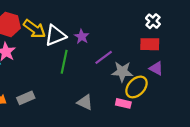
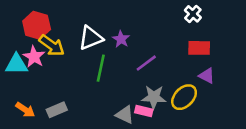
white cross: (153, 21) -> (193, 14), moved
yellow arrow: (35, 29) -> (52, 45), moved
gray star: (122, 72) -> (154, 97), moved
pink rectangle: (123, 103) -> (144, 111), moved

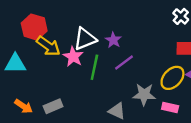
pink star: (34, 57) -> (73, 57), moved
purple line: (146, 63) -> (124, 63), moved
yellow ellipse: (184, 97) -> (172, 78), moved
pink rectangle: (144, 111) -> (170, 107), moved

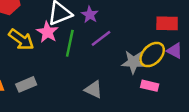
yellow arrow: (48, 46) -> (21, 40), moved
gray star: (144, 94) -> (133, 62), moved

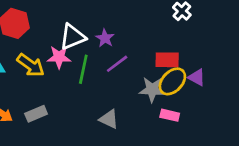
red rectangle: (167, 23) -> (167, 60), moved
pink star: (47, 32) -> (59, 57), turned -30

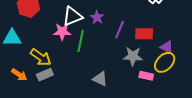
purple line: (117, 64) -> (120, 30), moved, turned -30
yellow arrow: (31, 65) -> (41, 57), moved
yellow ellipse: (172, 81) -> (165, 62), moved

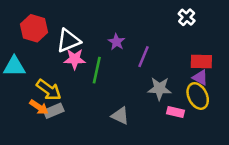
white triangle: (72, 16) -> (68, 41), moved
red rectangle: (144, 34) -> (201, 62), moved
yellow ellipse: (165, 62) -> (198, 96), turned -70
orange arrow: (19, 75) -> (39, 107), moved

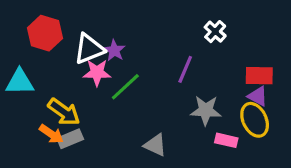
white cross: (187, 17) -> (215, 32), moved
purple star: (116, 42) -> (114, 50), moved
green line: (97, 70) -> (125, 87), turned 35

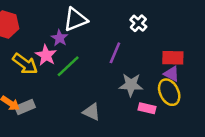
white triangle: (89, 49) -> (76, 20), moved
pink star: (97, 73) -> (46, 55), turned 30
yellow arrow: (64, 112) -> (25, 64), moved

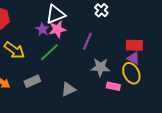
white cross: (138, 23) -> (101, 10), moved
pink star: (46, 55) -> (57, 29), moved, turned 30
gray rectangle: (25, 107) -> (32, 81), moved
gray triangle: (92, 112) -> (68, 89), turned -49

